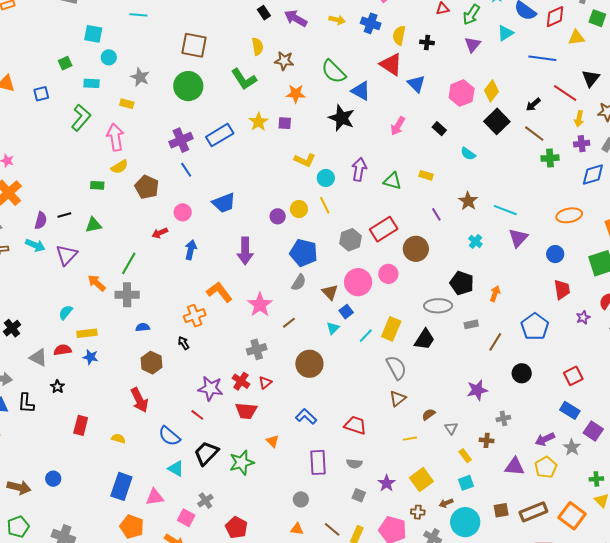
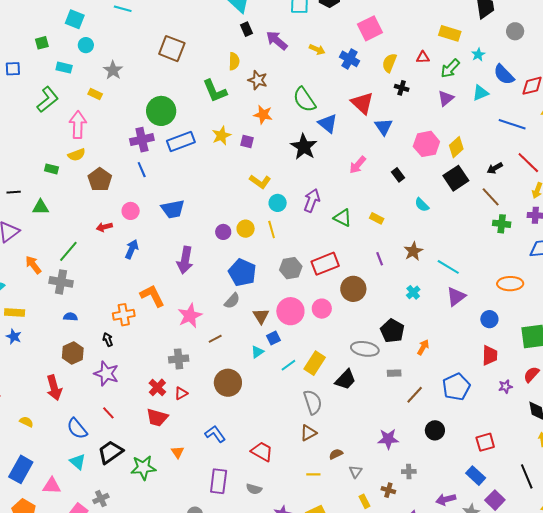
yellow semicircle: (399, 35) -> (389, 63), moved
green circle: (188, 86) -> (161, 111), moved
purple star: (211, 388) -> (106, 374), moved

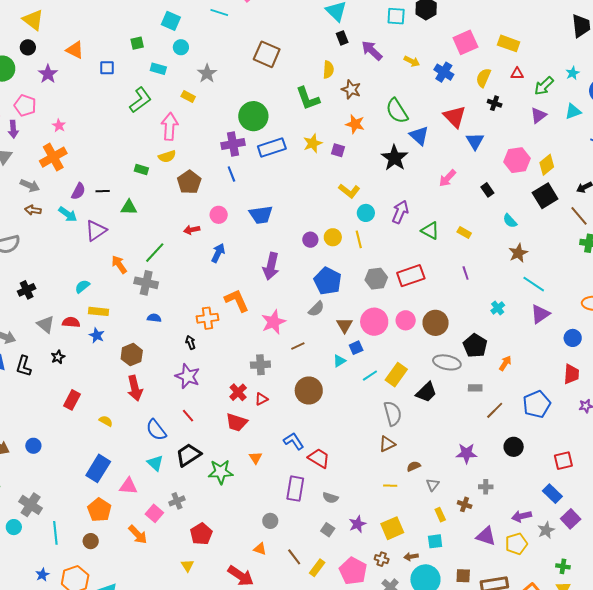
yellow rectangle: (450, 33) -> (509, 43), moved
brown star: (413, 251) -> (518, 253), moved
brown circle: (353, 289) -> (436, 323), moved
brown hexagon: (73, 353) -> (132, 355), moved
red trapezoid: (262, 451) -> (319, 458), moved

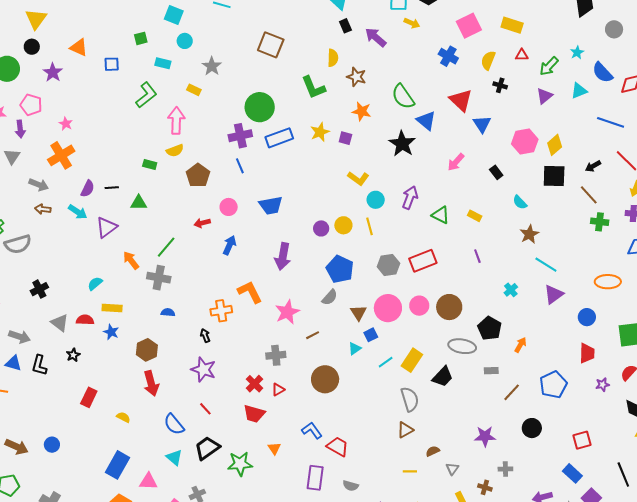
yellow triangle: (33, 20) -> (36, 19), turned 30
yellow arrow: (412, 61) -> (412, 23), moved
black square: (545, 196) -> (554, 176), turned 35

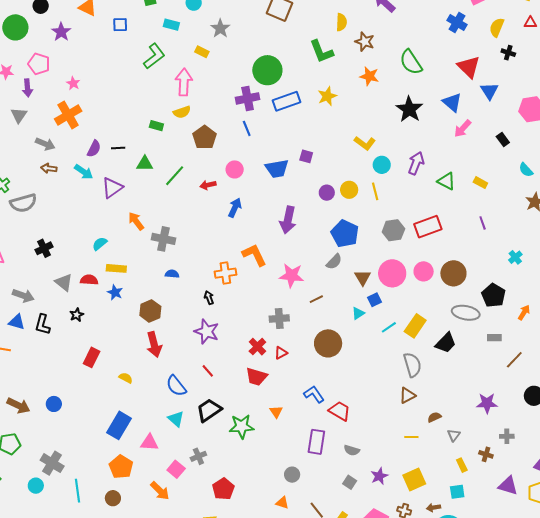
blue triangle: (426, 121) -> (452, 102), moved
purple square: (345, 138) -> (306, 156), moved
green line: (166, 247) -> (175, 176), moved
pink star: (287, 312) -> (291, 276), turned 30

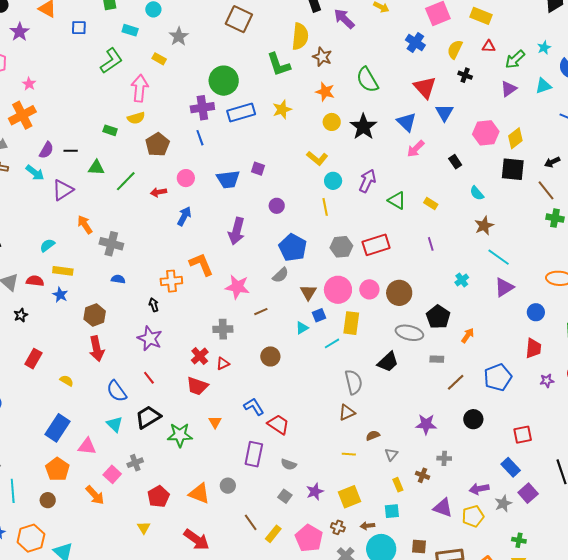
yellow semicircle: (341, 22) -> (300, 36), size x1.5
yellow circle: (349, 190) -> (332, 122), moved
yellow rectangle: (415, 326) -> (351, 323), moved, turned -30
brown circle: (328, 343) -> (270, 356), size x0.7
orange triangle: (282, 503) -> (199, 494), moved, size x1.6

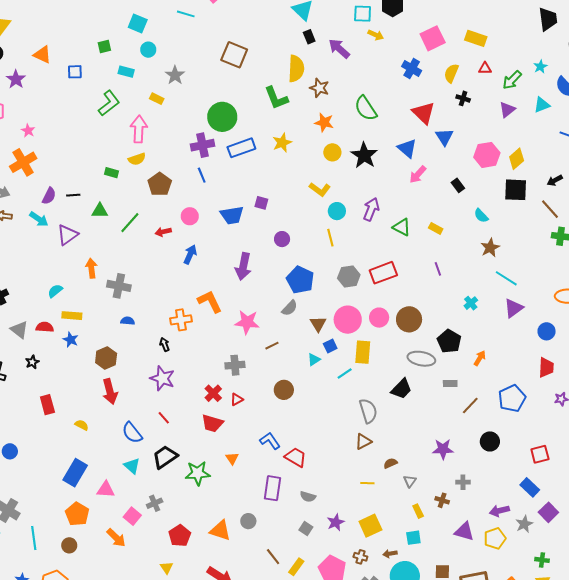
orange arrow: (85, 225) -> (91, 268), turned 30
red rectangle: (33, 359) -> (47, 405), turned -42

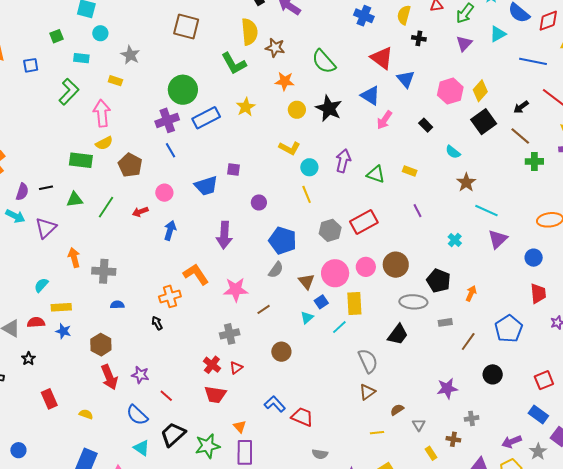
green rectangle: (112, 173) -> (81, 160), size x1.6
black square: (516, 190) -> (484, 122), turned -30
purple star: (162, 378) -> (140, 375), moved, size x0.7
purple rectangle: (273, 488) -> (245, 452), moved

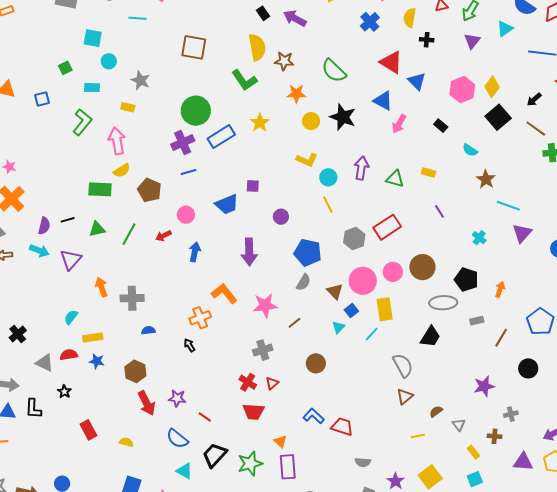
blue cross: (364, 16) -> (370, 22), turned 30
blue line: (171, 150) -> (189, 172), turned -70

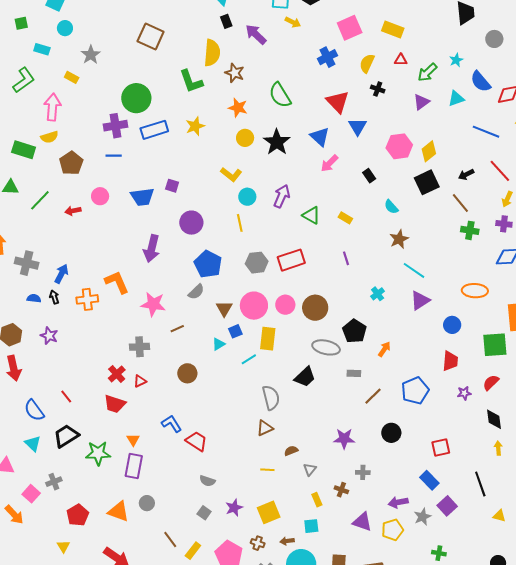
purple circle: (281, 217) -> (191, 223), size x1.5
blue arrow: (195, 252) -> (61, 274), moved
black arrow: (190, 345) -> (54, 297), moved
purple star: (177, 398) -> (49, 336), moved

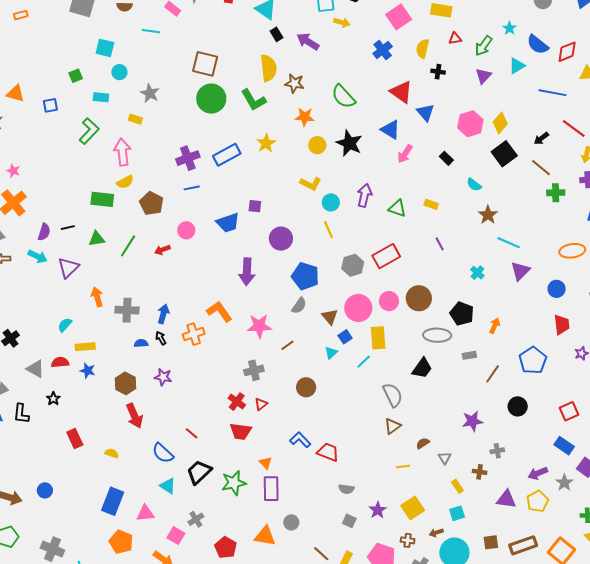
green circle: (136, 98) -> (211, 99), moved

